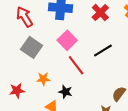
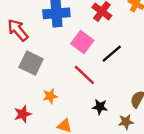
pink square: (67, 40) -> (82, 42), moved
black star: (65, 92) -> (100, 107), moved

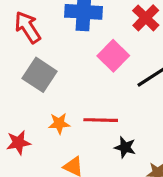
red line: (84, 75) -> (101, 120), moved, turned -50

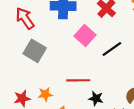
orange star: (59, 123) -> (45, 94), moved

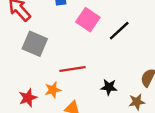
red line: (78, 80) -> (73, 69), moved

